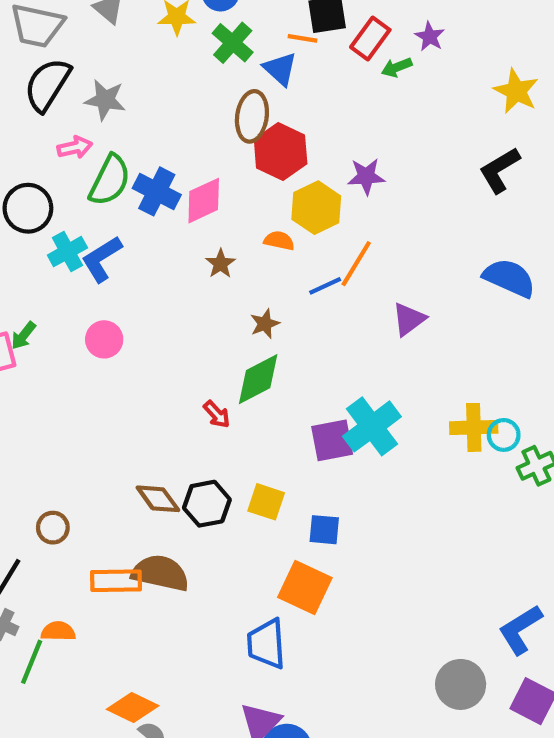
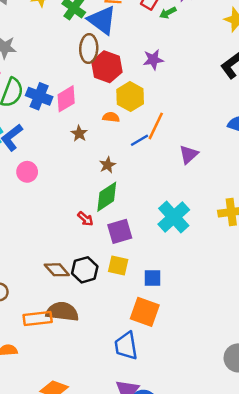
blue triangle: (280, 69) -> (102, 20), size x1.5
purple star: (366, 176) -> (153, 60), moved
pink circle: (104, 339) -> (27, 172), moved
purple square: (332, 440) -> (120, 231), moved

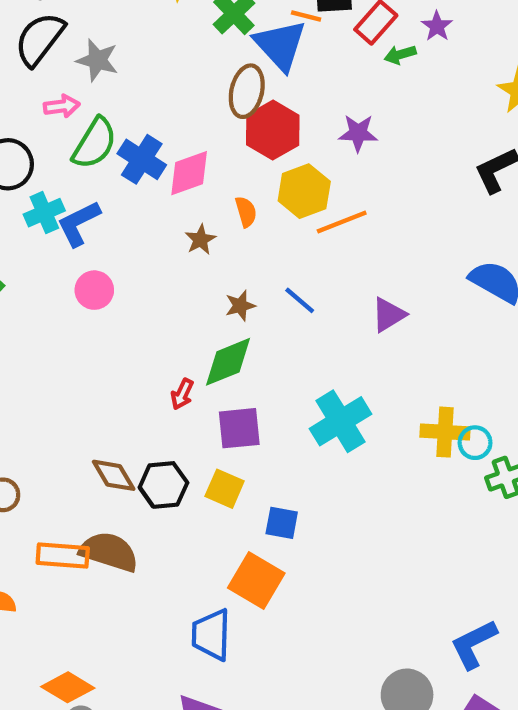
orange semicircle: (111, 117) -> (246, 212), moved, turned 56
orange line: (156, 126) -> (342, 222), moved, turned 32
blue line: (139, 140) -> (300, 300), moved, turned 60
red arrow: (85, 219) -> (182, 394), turned 63

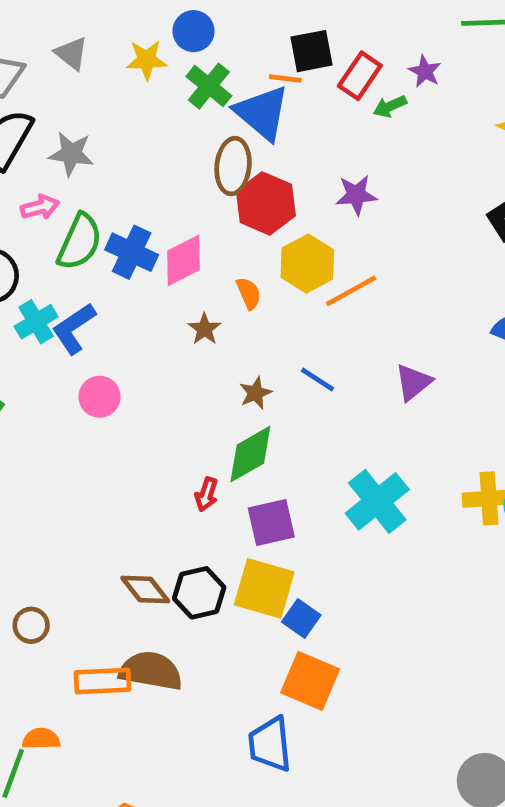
yellow square: (225, 489) -> (264, 588), size x1.5
blue square: (282, 523) -> (301, 619), moved, turned 32

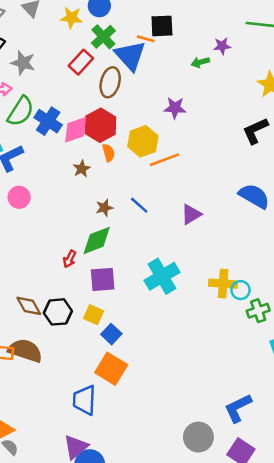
purple star: (425, 71) -> (222, 46), turned 30
red rectangle: (360, 76) -> (81, 62), moved
red hexagon: (266, 203) -> (100, 125), moved
yellow square: (264, 588) -> (94, 315), size x0.6

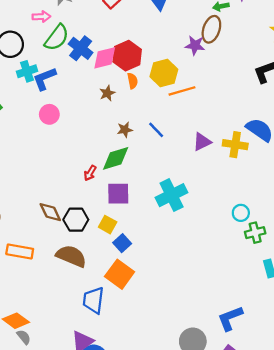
brown ellipse: (110, 82) -> (211, 29), moved
yellow cross: (223, 284) -> (235, 145), moved
brown semicircle: (25, 351) -> (71, 256), moved

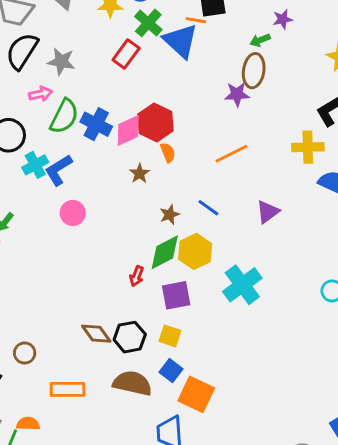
yellow hexagon: (164, 73) -> (195, 251), moved
yellow cross: (235, 145) -> (308, 147), moved
blue square: (122, 243) -> (171, 371), moved

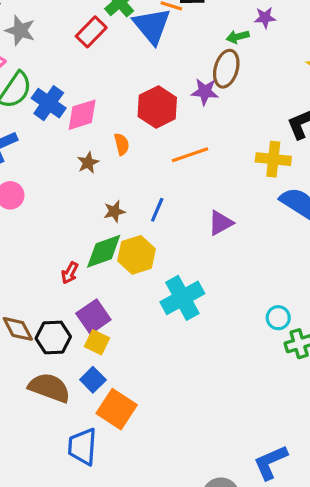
red hexagon: (155, 122) -> (157, 107), moved
blue line: (208, 208) -> (157, 210), turned 70
purple square: (176, 295) -> (93, 317), moved, turned -32

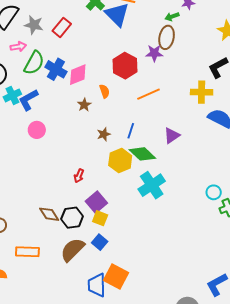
red rectangle: (91, 32) -> (62, 27), moved
green diamond: (104, 251) -> (142, 154), moved, turned 68
brown semicircle: (49, 388) -> (72, 250), turned -60
orange square: (117, 409) -> (116, 276), moved

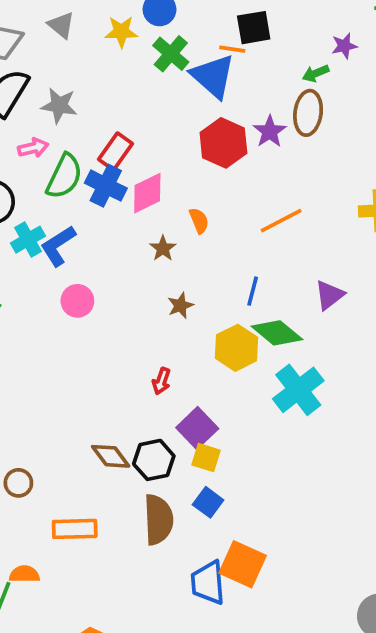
red rectangle: (62, 27) -> (115, 152), moved
purple star: (154, 53) -> (270, 131), moved, turned -30
red hexagon: (125, 66) -> (223, 143), moved
brown star: (104, 134) -> (180, 306), moved
brown semicircle: (72, 250) -> (158, 520), turned 136

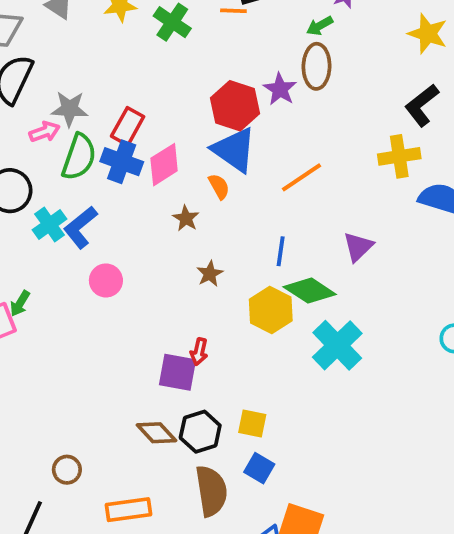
blue triangle: (213, 76) -> (234, 150), moved
gray star: (59, 106) -> (70, 109), moved
purple square: (197, 428) -> (178, 372), moved, turned -30

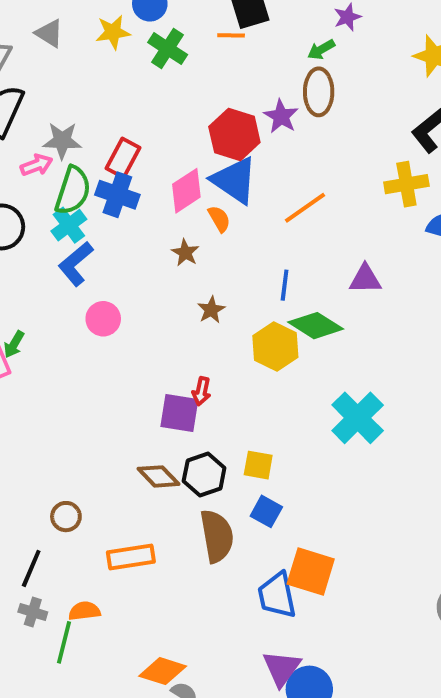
pink diamond: (164, 165) -> (186, 191), moved
cyan cross: (49, 224) -> (69, 225), moved
purple triangle: (358, 247) -> (365, 279), turned 44
cyan cross: (337, 345) -> (358, 418), moved

